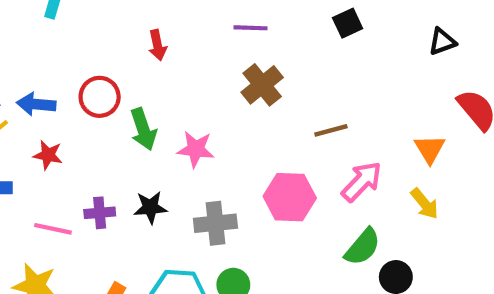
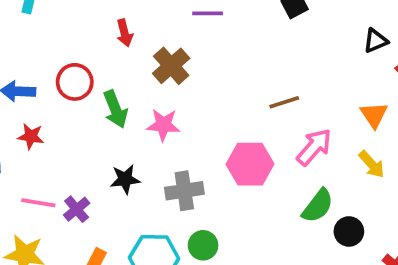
black triangle: (442, 42) -> (376, 41), moved
brown cross: (262, 85) -> (171, 66), moved
purple cross: (100, 213) -> (77, 209), moved, turned -32

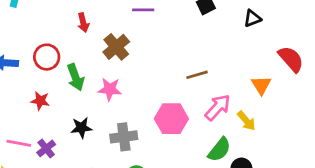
black triangle: (376, 41) -> (252, 18), moved
red star: (31, 136) -> (40, 101), moved
yellow arrow: (372, 164) -> (246, 121), moved

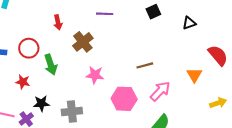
pink star: (110, 89) -> (95, 75), moved
yellow arrow: (246, 121) -> (218, 103), moved, turned -70
black star: (81, 128) -> (41, 103), moved
gray cross: (124, 137) -> (72, 112), moved

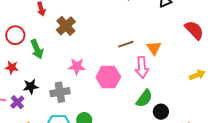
pink star: (95, 75) -> (77, 66), moved
orange triangle: (194, 75) -> (154, 48), moved
pink arrow: (160, 91) -> (142, 67), turned 135

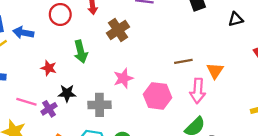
red circle: (15, 35) -> (60, 14), moved
pink star: (77, 66) -> (123, 78), turned -30

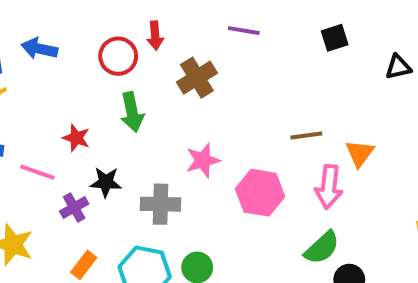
red circle: (60, 14) -> (118, 56), moved
blue arrow: (23, 33) -> (39, 49), moved
pink line: (26, 102) -> (37, 172), moved

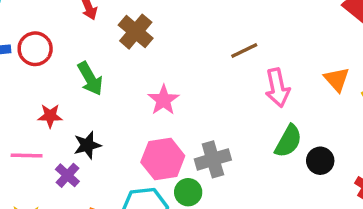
red circle: (118, 56) -> (35, 49), moved
orange triangle: (360, 153) -> (337, 79), moved
pink hexagon: (260, 193) -> (163, 159), moved
gray cross: (161, 204) -> (213, 159), moved

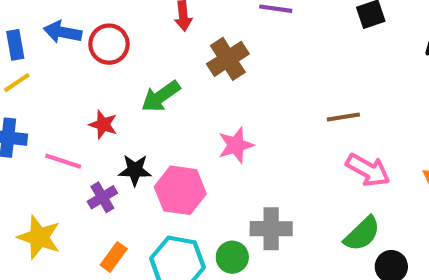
green arrow: (90, 79) -> (161, 96), turned 68
pink arrow: (277, 88) -> (368, 170), turned -66
pink hexagon: (163, 159) -> (180, 190), moved

